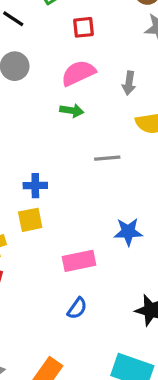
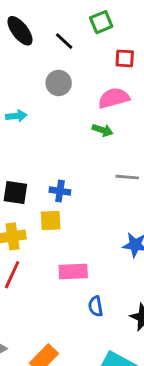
pink rectangle: (79, 261) -> (73, 272), moved
blue semicircle: (77, 308) -> (96, 306), moved, turned 126

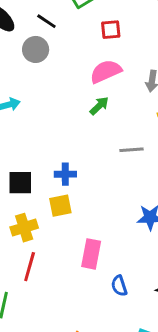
gray circle: (59, 83) -> (36, 49), moved
green arrow: (103, 130) -> (99, 106), turned -54
pink rectangle: (73, 272) -> (91, 254), turned -68

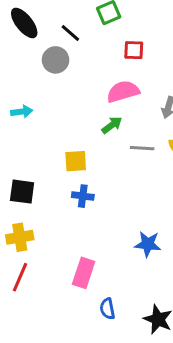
gray line: (132, 150) -> (142, 148), moved
blue cross: (65, 174) -> (83, 196), moved
yellow square: (60, 206) -> (76, 161), moved

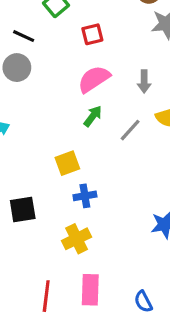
gray line: (142, 148) -> (130, 130), turned -35
yellow cross: (20, 237) -> (77, 239), moved
pink rectangle: (84, 273) -> (90, 290), moved

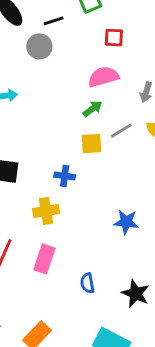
black line: (24, 36) -> (54, 21), turned -60
yellow square: (67, 163) -> (92, 144), moved

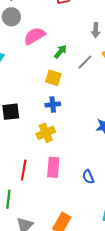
pink semicircle: (103, 77) -> (34, 36), moved
yellow square: (92, 144) -> (53, 78), moved, turned 35

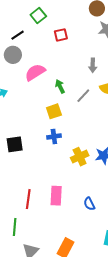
green arrow: (60, 52) -> (60, 86), turned -64
yellow square: (53, 78) -> (54, 111), turned -35
yellow cross: (46, 133) -> (80, 157), moved

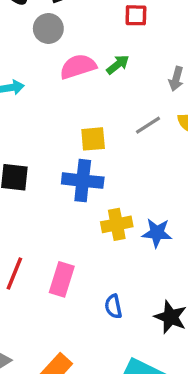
green arrow: (60, 86) -> (118, 65), moved, turned 64
blue cross: (54, 137) -> (83, 181), size x1.6

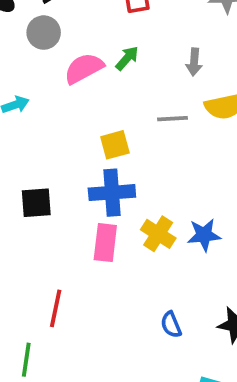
gray line: (148, 125) -> (173, 119), turned 40
yellow cross: (117, 224) -> (158, 234), turned -36
pink rectangle: (62, 279) -> (105, 243), moved

